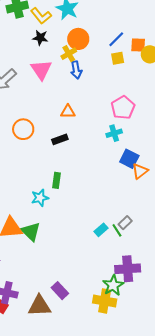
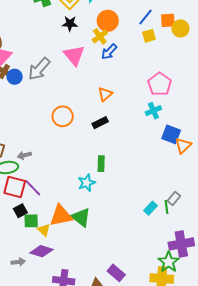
blue arrow: (76, 70) -> (109, 52), turned 60
orange triangle: (68, 112) -> (105, 94), turned -35
green line: (117, 230) -> (167, 207), turned 32

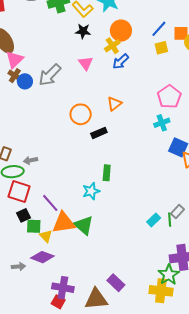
pink triangle: (74, 55) -> (86, 63), size x0.7
orange circle: (63, 116) -> (81, 114), moved
black rectangle: (100, 123) -> (99, 133), moved
purple line: (33, 188) -> (50, 203), moved

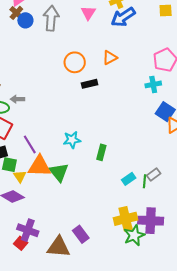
blue arrow: (121, 62) -> (123, 17), size x1.4
gray arrow: (50, 75) -> (51, 18), turned 130
green rectangle: (107, 173) -> (101, 152), moved
yellow cross: (161, 291) -> (126, 219), moved, turned -30

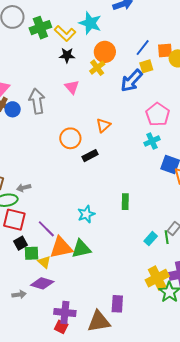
blue arrow: (123, 17) -> (132, 81), moved
green rectangle: (101, 152) -> (125, 202), moved
green triangle: (59, 172) -> (81, 249), turned -50
purple rectangle: (81, 234) -> (117, 304), turned 54

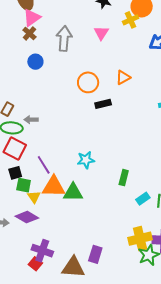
blue circle: (13, 109) -> (35, 62), moved
green rectangle: (125, 202) -> (124, 178), moved

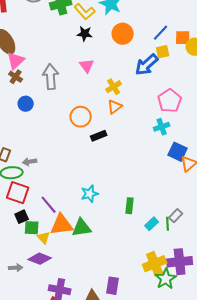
yellow cross: (130, 20) -> (114, 87), moved

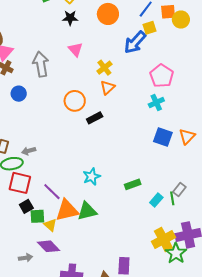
blue square: (178, 152) -> (163, 137), moved
green rectangle: (130, 206) -> (133, 184), turned 70
purple diamond: (40, 259) -> (49, 246), turned 30

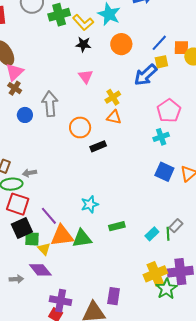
gray arrow: (41, 64) -> (50, 104), moved
orange triangle: (108, 87) -> (114, 117), turned 49
green rectangle: (133, 184) -> (117, 226), moved
black square: (26, 206) -> (22, 228), size x1.5

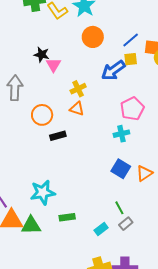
black star: (83, 44) -> (42, 55), moved
cyan star: (90, 204) -> (43, 192), size x1.4
green line: (168, 234) -> (119, 208), moved, turned -32

